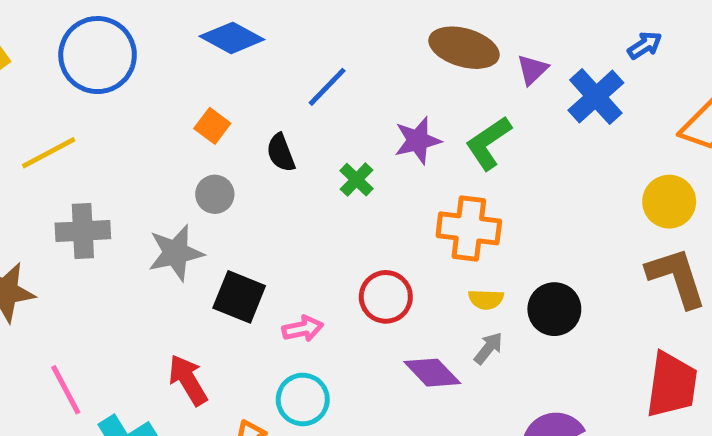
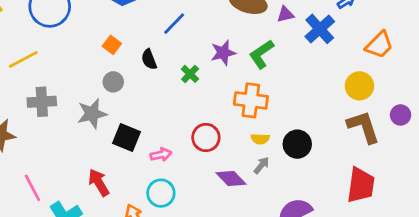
purple triangle: (532, 70) -> (285, 14), turned 30

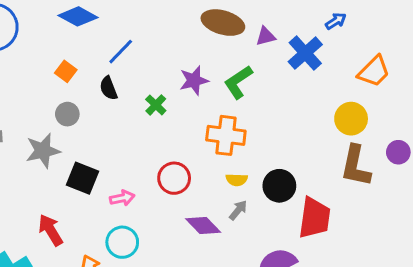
blue line: (174, 24) -> (121, 52), moved
brown L-shape: (363, 127) -> (356, 166), turned -150
red trapezoid: (361, 185) -> (314, 218), moved

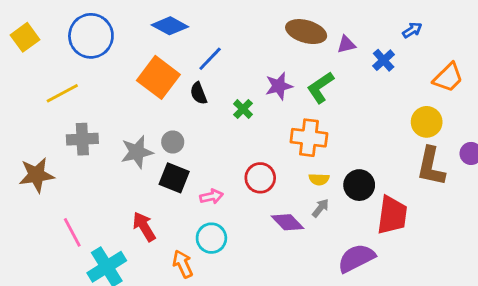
blue cross: (305, 53) -> (384, 60), size x0.7
orange square: (66, 71) -> (158, 77), size x2.0
gray circle: (67, 114) -> (173, 142), moved

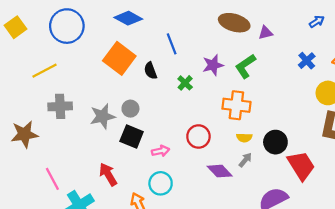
blue line: (210, 59) -> (172, 44), moved, turned -65
blue cross: (384, 60) -> (307, 61), moved
red trapezoid: (392, 215) -> (301, 165), turned -40

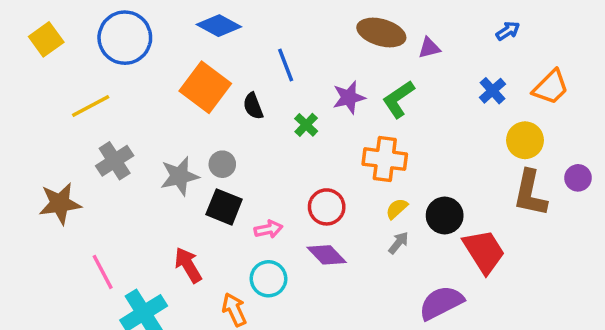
gray cross: (60, 106) -> (115, 161), turned -30
yellow semicircle: (244, 138) -> (397, 209), turned 136
purple diamond: (220, 171) -> (327, 255), moved

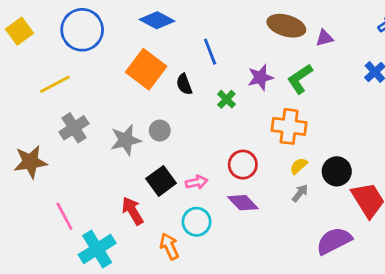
black square: (224, 207) -> (161, 181), moved, turned 32

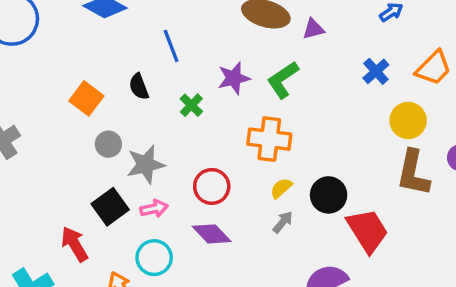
orange square: (146, 69) -> (86, 98), moved, size x0.7
gray star: (126, 140) -> (146, 164), moved

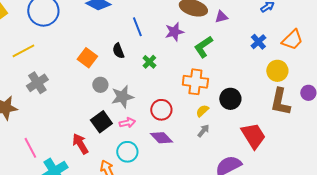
purple star: (234, 78) -> (174, 32), moved
black circle: (329, 195) -> (230, 99), moved

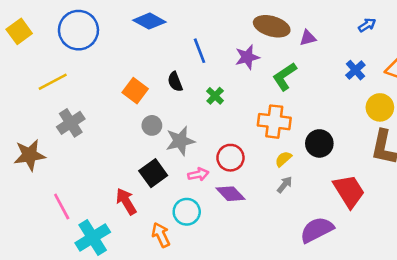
pink arrow: (127, 123) -> (198, 174), moved

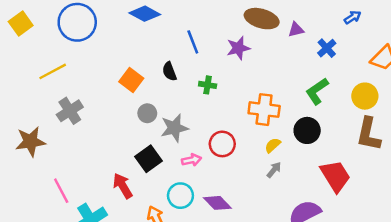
blue cross: (355, 70) -> (327, 48), moved
green L-shape: (285, 76) -> (317, 91), moved
green cross: (215, 96) -> (208, 85), turned -35
purple diamond: (230, 194) -> (217, 203), moved

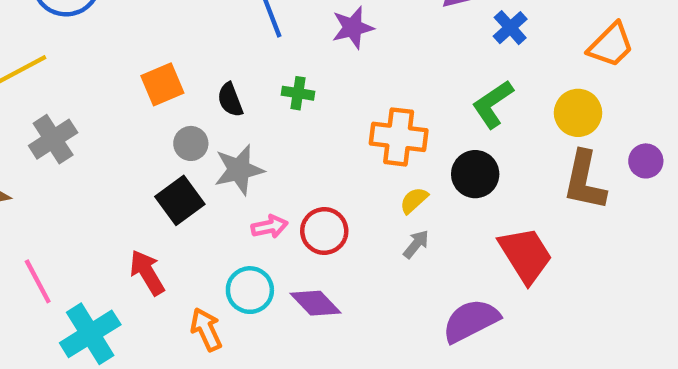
black semicircle: (169, 71) -> (230, 100), moved
orange square: (131, 80) -> (162, 84), turned 30
red circle: (222, 144) -> (324, 231), moved
black square: (149, 159) -> (180, 200), moved

